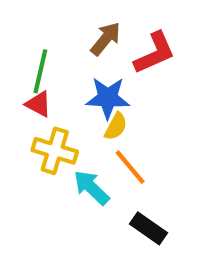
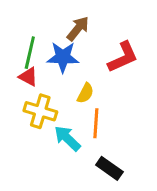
red L-shape: (155, 53) -> (123, 57), moved
blue star: (108, 98) -> (63, 57), moved
orange line: (130, 167) -> (96, 123), turned 44

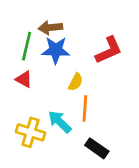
brown arrow: (78, 29) -> (50, 28), moved, turned -135
red triangle: (28, 77) -> (24, 79), moved
yellow cross: (40, 111) -> (30, 132), moved

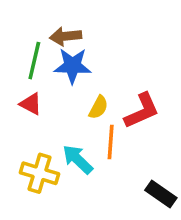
red L-shape: (109, 50) -> (142, 111), moved
black rectangle: (97, 148) -> (161, 194), moved

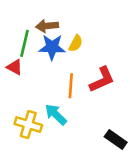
red triangle: (31, 104) -> (15, 67), moved
yellow semicircle: (98, 107) -> (76, 43), moved
orange line: (111, 142) -> (71, 86), moved

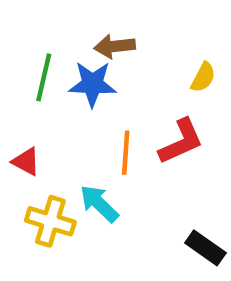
brown arrow: (47, 26) -> (115, 46), moved
yellow semicircle: (76, 43) -> (203, 77), moved
red triangle: (15, 67) -> (26, 161), moved

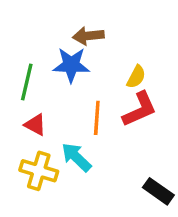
green line: (44, 77) -> (27, 82), moved
yellow semicircle: (203, 77) -> (136, 77), moved
red triangle: (26, 161) -> (35, 125), moved

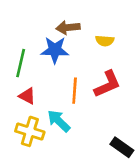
yellow semicircle: (136, 77) -> (105, 41), moved, turned 66

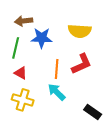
brown arrow: (68, 28) -> (24, 21), moved
yellow semicircle: (105, 41) -> (80, 31), size x1.6
cyan arrow: (59, 121) -> (57, 92), moved

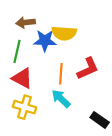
yellow semicircle: (80, 31) -> (64, 33), moved
red triangle: (21, 73) -> (22, 78), size x1.5

